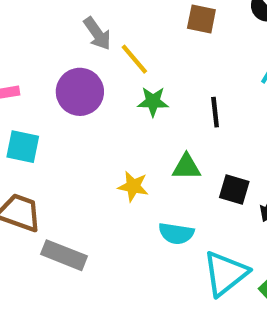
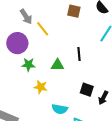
green star: (153, 102) -> (28, 65), moved
green triangle: (186, 167) -> (58, 65), moved

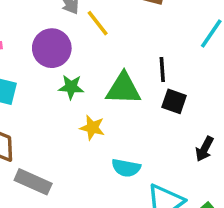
green triangle: (58, 65) -> (123, 89), size x1.5
black square: (87, 90) -> (174, 101), moved

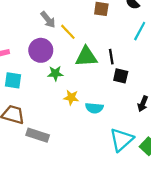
green triangle: (123, 89) -> (86, 57), moved
cyan semicircle: (126, 168) -> (94, 108), moved

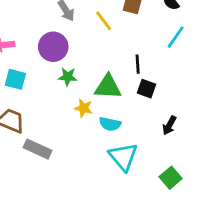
yellow line: (68, 32) -> (104, 21), moved
green triangle: (86, 57) -> (108, 87), moved
cyan triangle: (121, 140) -> (123, 157), moved, turned -35

